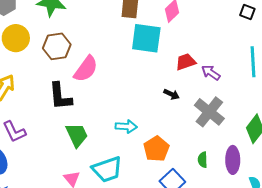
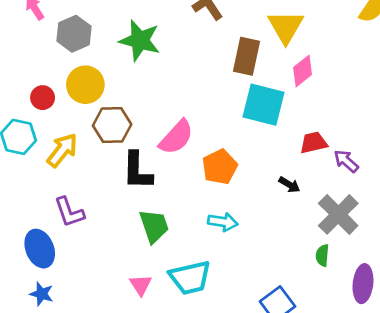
brown hexagon: (57, 46) -> (112, 125), moved
orange pentagon: (156, 149) -> (220, 167), moved
green semicircle: (203, 160) -> (322, 255), moved

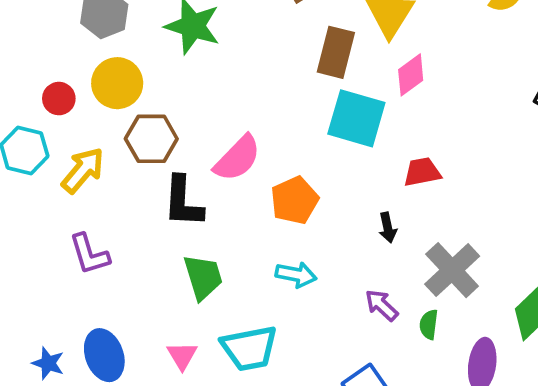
purple arrow: (346, 161) -> (382, 305), moved
black arrow: (289, 185) -> (388, 228), turned 45
blue ellipse: (40, 249) -> (104, 355), moved

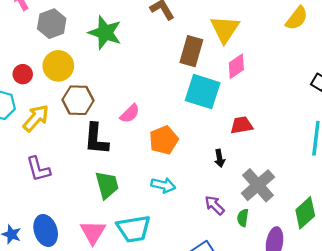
pink semicircle: (237, 158) -> (130, 114), size x0.7
pink triangle: (182, 356) -> (93, 232), size x1.4

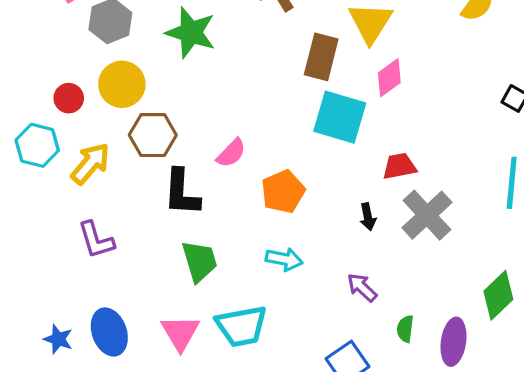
gray cross: (258, 185) -> (427, 215), moved
green semicircle: (243, 218) -> (405, 329), moved

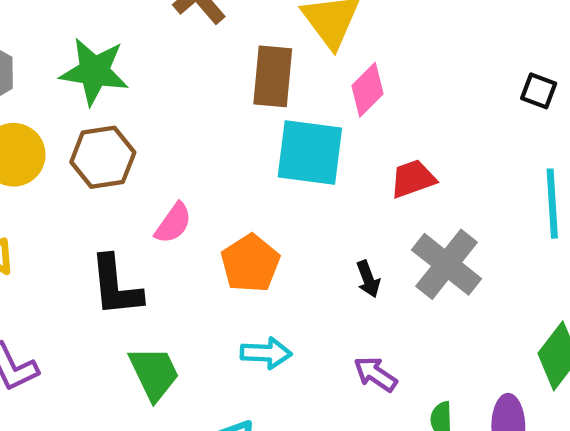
brown hexagon: (153, 135) -> (103, 157), moved
red trapezoid: (399, 166) -> (413, 179), moved

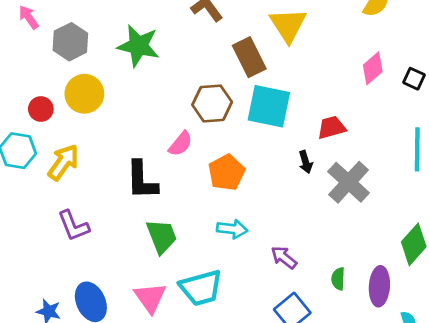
brown rectangle: (273, 76) -> (249, 57), turned -36
pink diamond: (368, 90) -> (373, 68), moved
brown hexagon: (103, 157) -> (212, 103), moved
black arrow: (368, 279) -> (306, 162), moved
purple arrow: (375, 374) -> (284, 257), moved

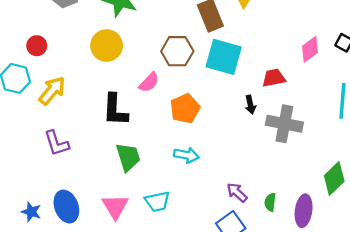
pink diamond: (373, 68) -> (310, 49), moved
yellow circle: (84, 94) -> (107, 46), moved
gray cross: (349, 182) -> (284, 124), turned -36
purple arrow: (284, 257) -> (237, 192), moved
cyan trapezoid: (201, 288) -> (157, 201), size x0.7

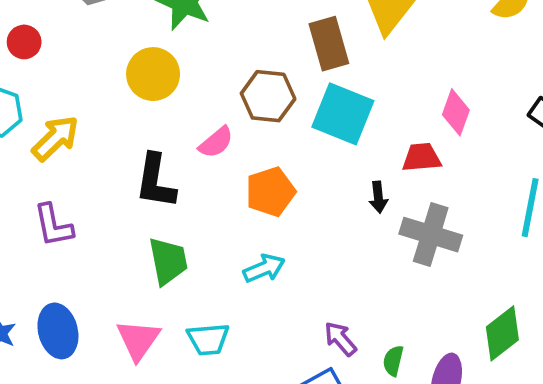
red circle: (37, 46) -> (24, 42), moved
pink diamond: (310, 49) -> (456, 112), moved, turned -40
cyan arrow: (186, 155) -> (264, 268), turned -40

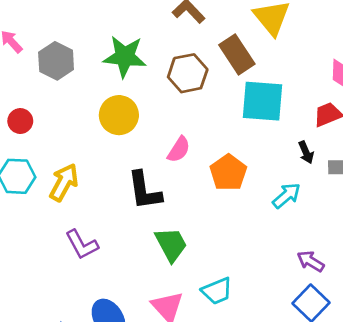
brown hexagon: (268, 96) -> (188, 73), moved
cyan arrow: (264, 268) -> (287, 196), moved

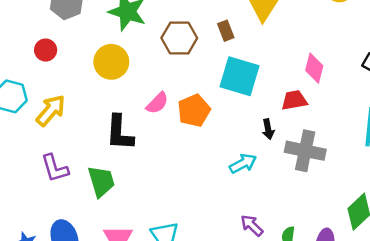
brown rectangle: (237, 54) -> (226, 31), size x0.6
red circle: (20, 121) -> (46, 50), moved
orange pentagon: (228, 172) -> (194, 110), moved
green trapezoid: (171, 244) -> (101, 181), moved

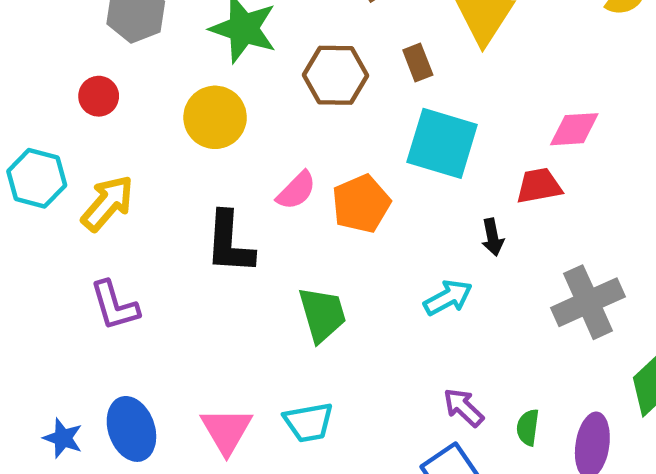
pink diamond: (314, 68) -> (574, 129), turned 72
gray cross: (305, 151) -> (588, 302), moved, turned -36
green trapezoid: (101, 181) -> (322, 314), moved

